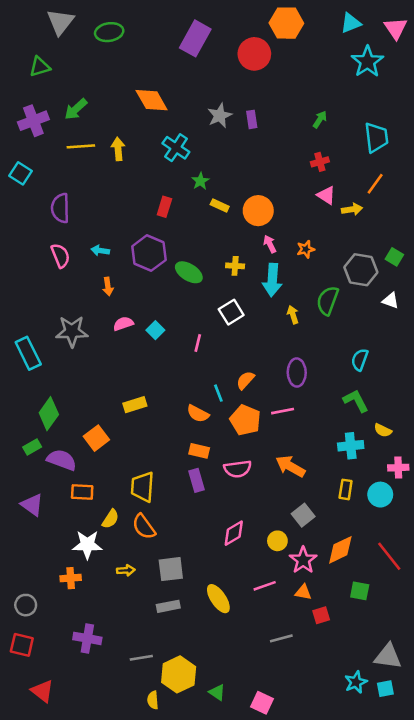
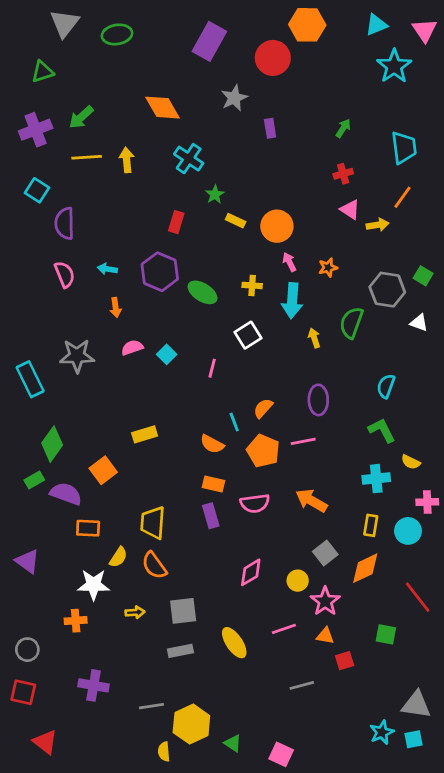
gray star: (220, 116) -> (234, 98), moved
cyan square: (21, 173) -> (37, 190), moved
purple triangle: (32, 505) -> (27, 561), moved
orange diamond: (340, 550) -> (365, 568), moved

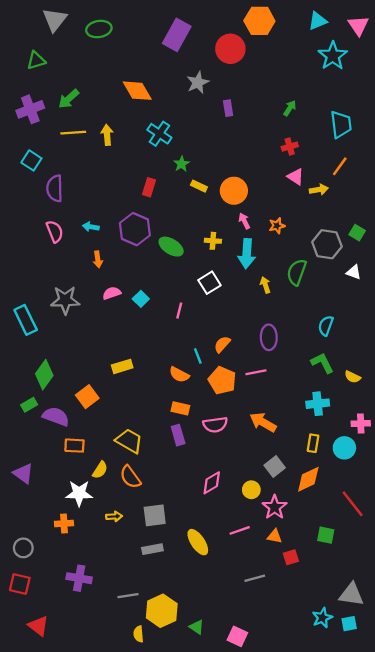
yellow semicircle: (411, 462) -> (353, 377), moved
yellow trapezoid: (153, 523) -> (129, 441), turned 116

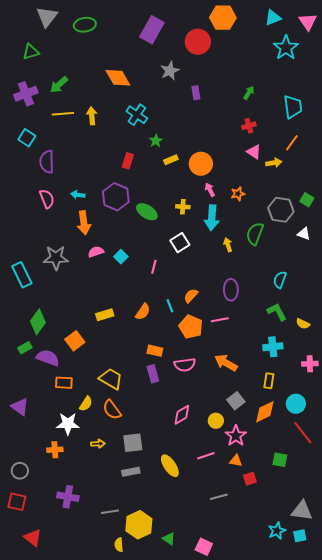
yellow rectangle: (199, 186) -> (171, 160), turned -48
orange arrow: (98, 259) -> (84, 223), size x1.6
orange semicircle: (179, 375) -> (143, 312), moved, turned -84
cyan circle: (344, 448) -> (296, 404), moved

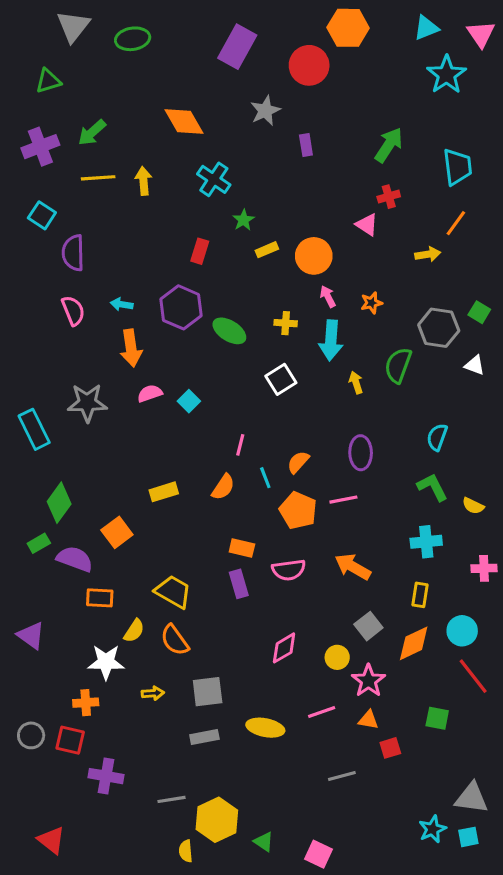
green arrow: (249, 93) -> (389, 145), size x1.6
pink triangle: (254, 152) -> (367, 225), moved
pink line: (154, 267) -> (240, 445), moved
yellow ellipse: (170, 466) -> (265, 728), turned -45
red square: (17, 502) -> (70, 740), moved

